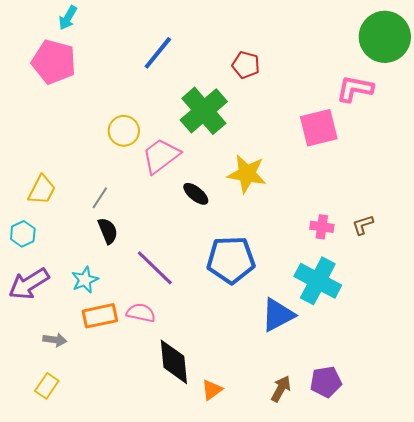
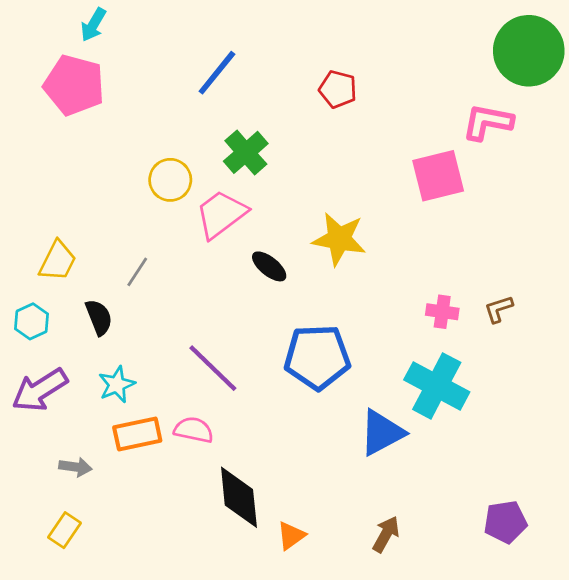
green cross: (204, 111) -> (246, 152), moved, size x0.7
black semicircle: (108, 231) -> (99, 317), moved
purple pentagon: (326, 382) -> (505, 522), moved

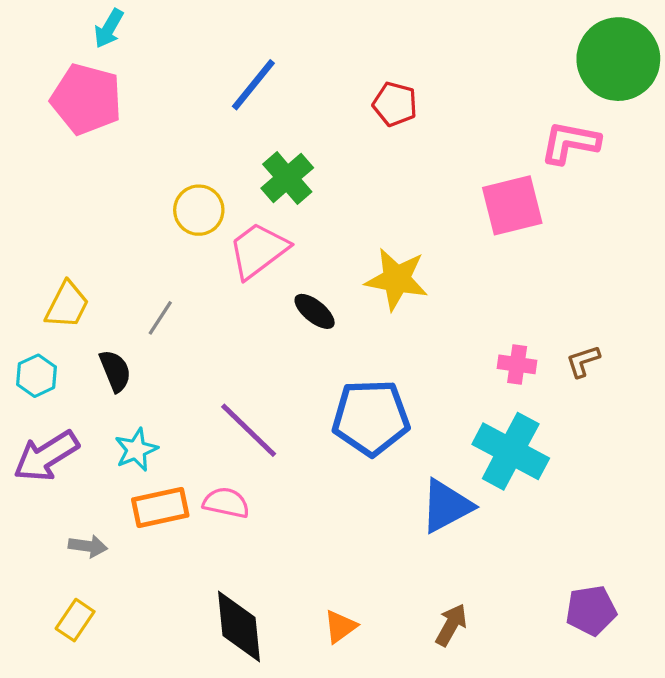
black diamond: (239, 497) -> (239, 626), moved

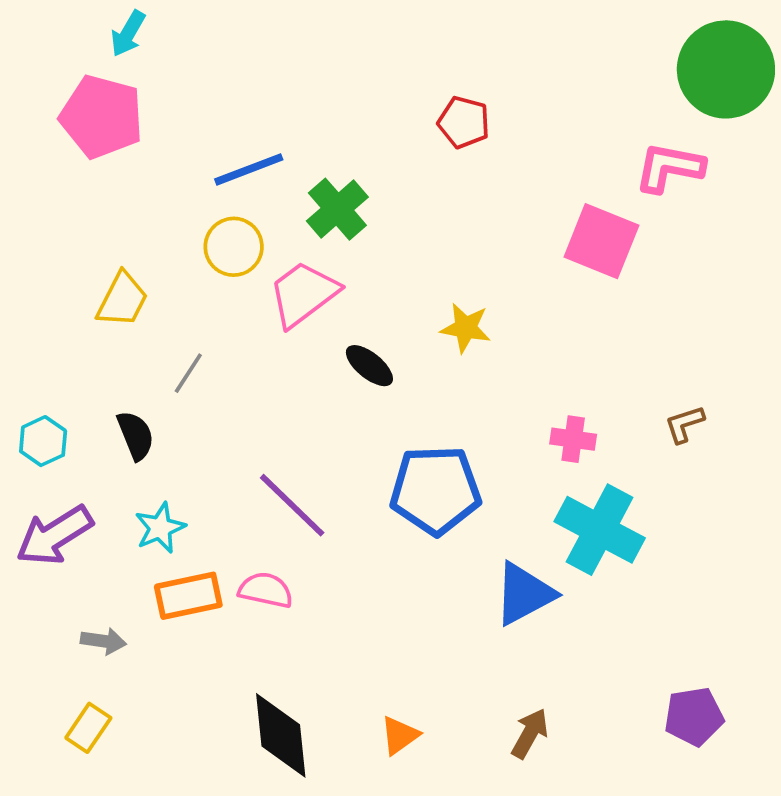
blue line: (253, 85) -> (249, 169), moved, turned 30
pink square: (512, 205) -> (601, 241), turned 36
yellow star: (397, 279) -> (466, 328), size x0.7
yellow trapezoid: (67, 305) -> (122, 300), moved
pink cross: (517, 364) -> (573, 439), moved

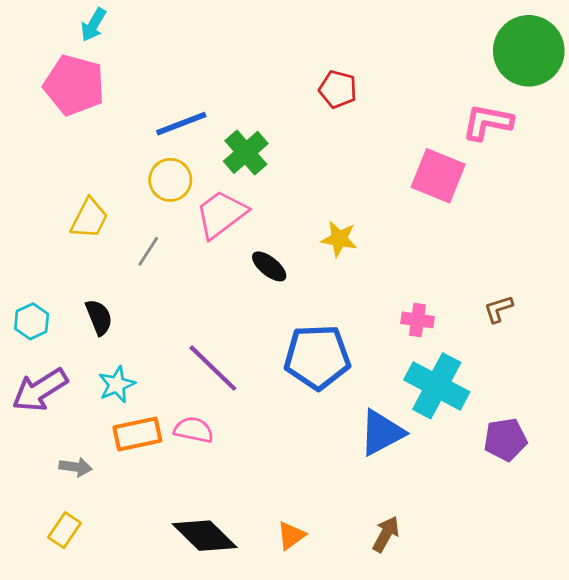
gray line: (188, 373) -> (148, 251), moved
purple pentagon: (694, 716) -> (505, 439), moved
black diamond: (281, 735) -> (205, 536), turned -40

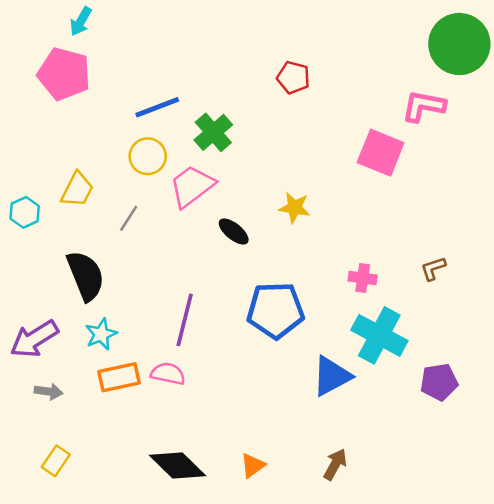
black semicircle: (99, 317) -> (86, 276), size x1.6
cyan hexagon: (32, 321) -> (25, 212), moved
purple line: (213, 368) -> (185, 320), turned 60
gray arrow: (76, 467) -> (49, 392), moved

